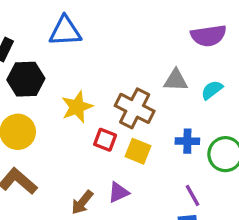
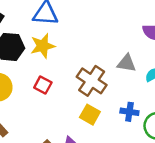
yellow star: (77, 107) -> (43, 46), moved
red square: (105, 140) -> (43, 85), moved

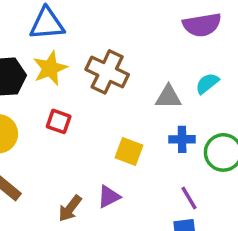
gray triangle: (127, 63) -> (168, 97), moved
brown cross: (92, 81) -> (107, 72), moved

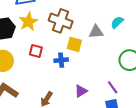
blue cross: (182, 139) -> (61, 60), moved
yellow square: (129, 152) -> (74, 44), moved
purple triangle: (109, 197) -> (81, 91), moved

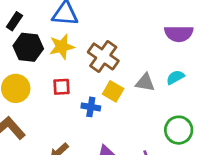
red square: (36, 51) -> (61, 87), turned -32

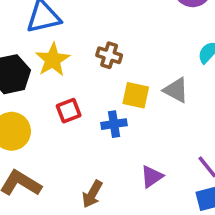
brown cross: (103, 56) -> (109, 55), size x0.6
gray triangle: (145, 82) -> (176, 90), moved, turned 36

